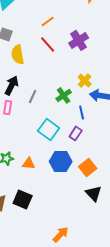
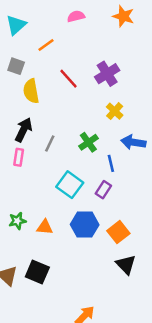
orange line: (48, 21) -> (46, 45), moved
yellow cross: (85, 80) -> (115, 111), moved

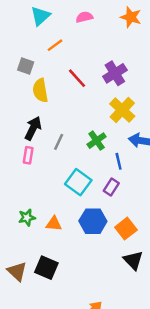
cyan triangle: (16, 25) -> (40, 16), moved
yellow cross: (115, 111) -> (122, 110), size x1.5

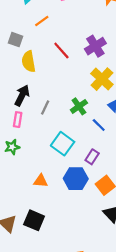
blue line: (119, 161) -> (99, 125), turned -32
purple rectangle: (111, 187) -> (92, 157), moved
green star: (27, 218) -> (12, 147), moved

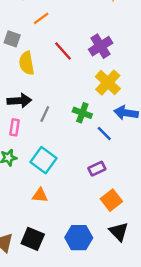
black arrow: (22, 95) -> (19, 101), turned 60
green cross: (79, 106) -> (82, 113), turned -35
cyan square: (63, 144) -> (44, 160), moved
purple rectangle: (92, 157) -> (97, 169), turned 32
blue hexagon: (76, 179) -> (79, 238), moved

